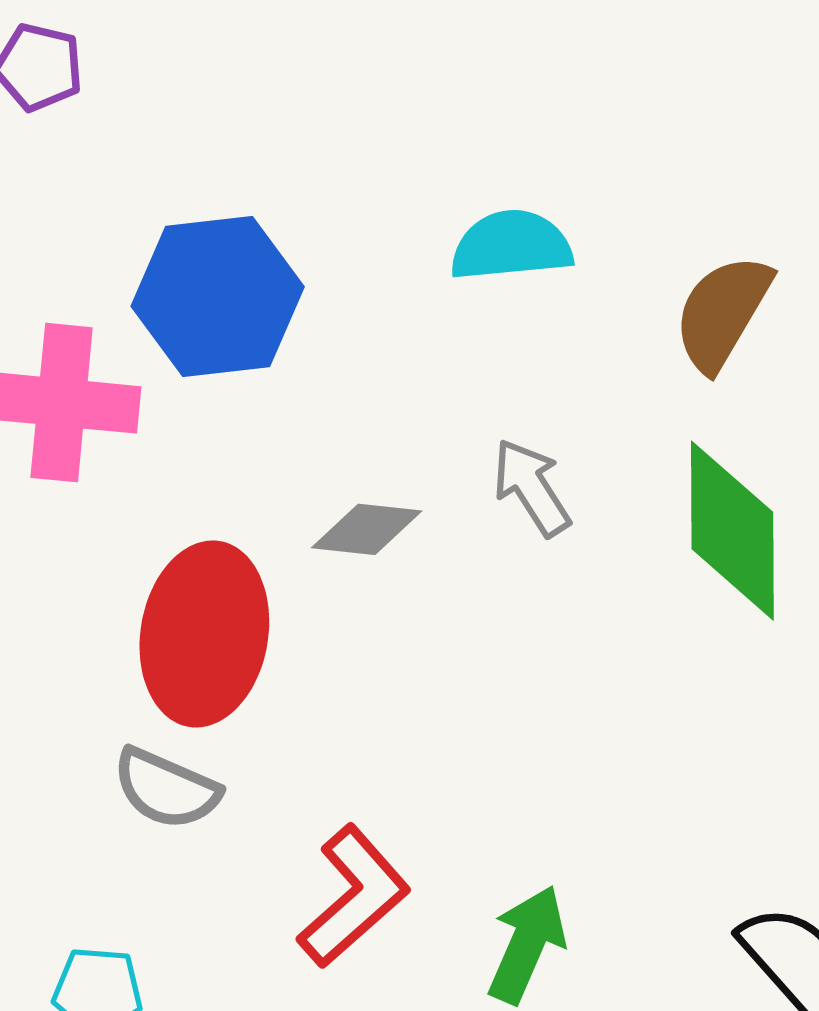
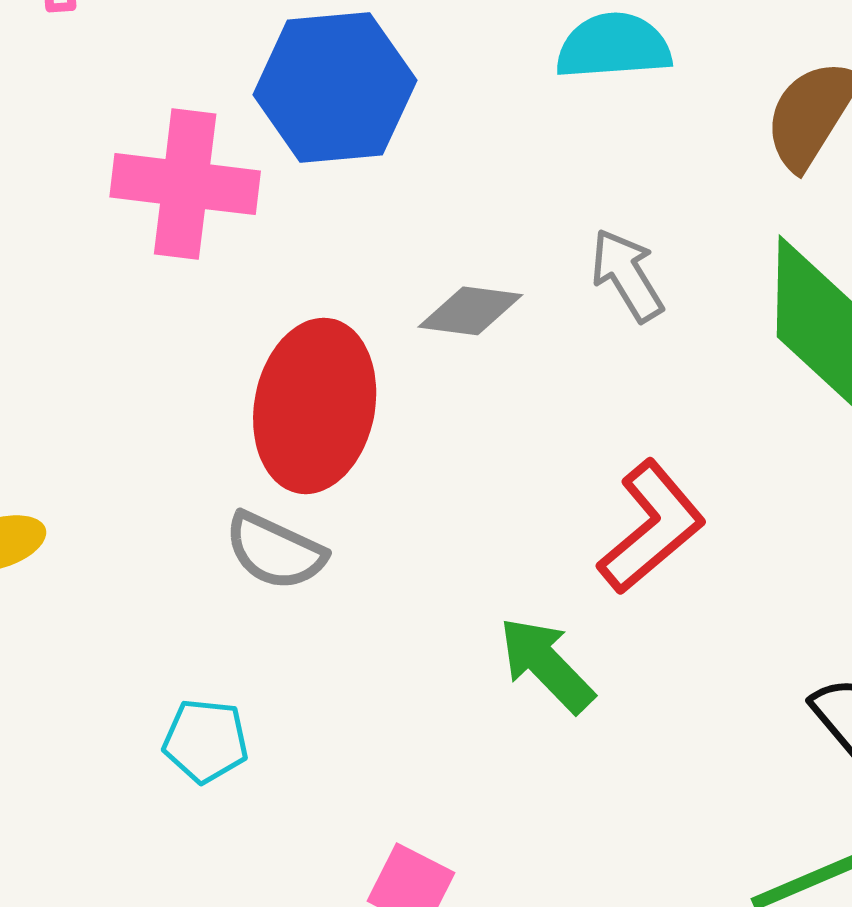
red L-shape: (354, 897) -> (652, 527), moved
green arrow: (527, 944) -> (546, 665), moved, turned -69

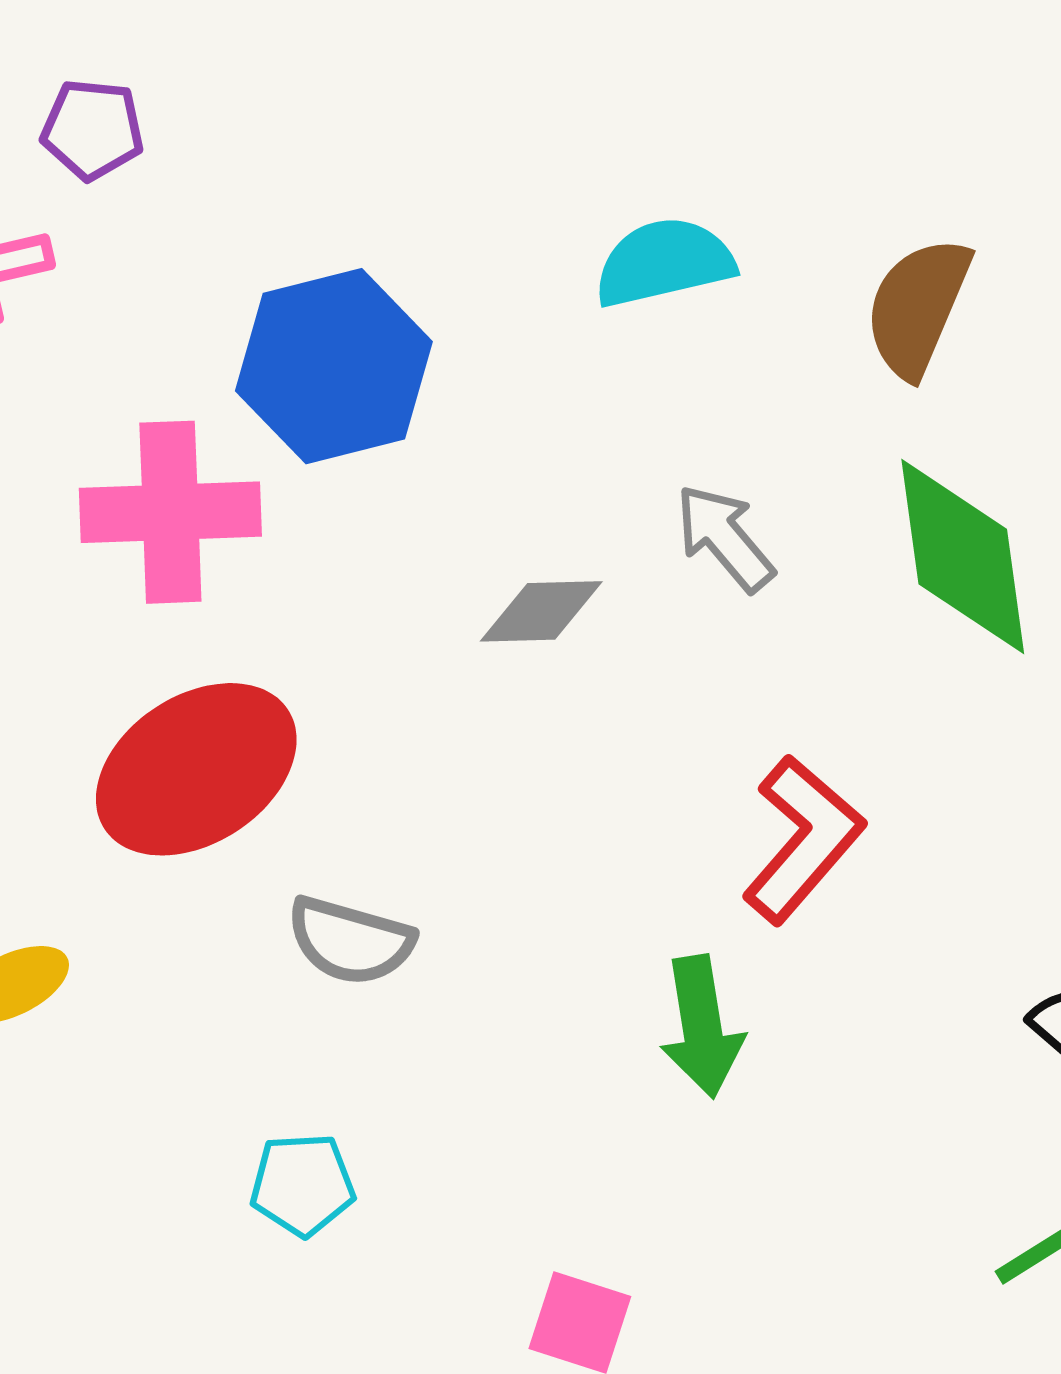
red ellipse: (315, 406) -> (196, 769), moved, turned 55
green arrow: (546, 665) -> (702, 1027), turned -136

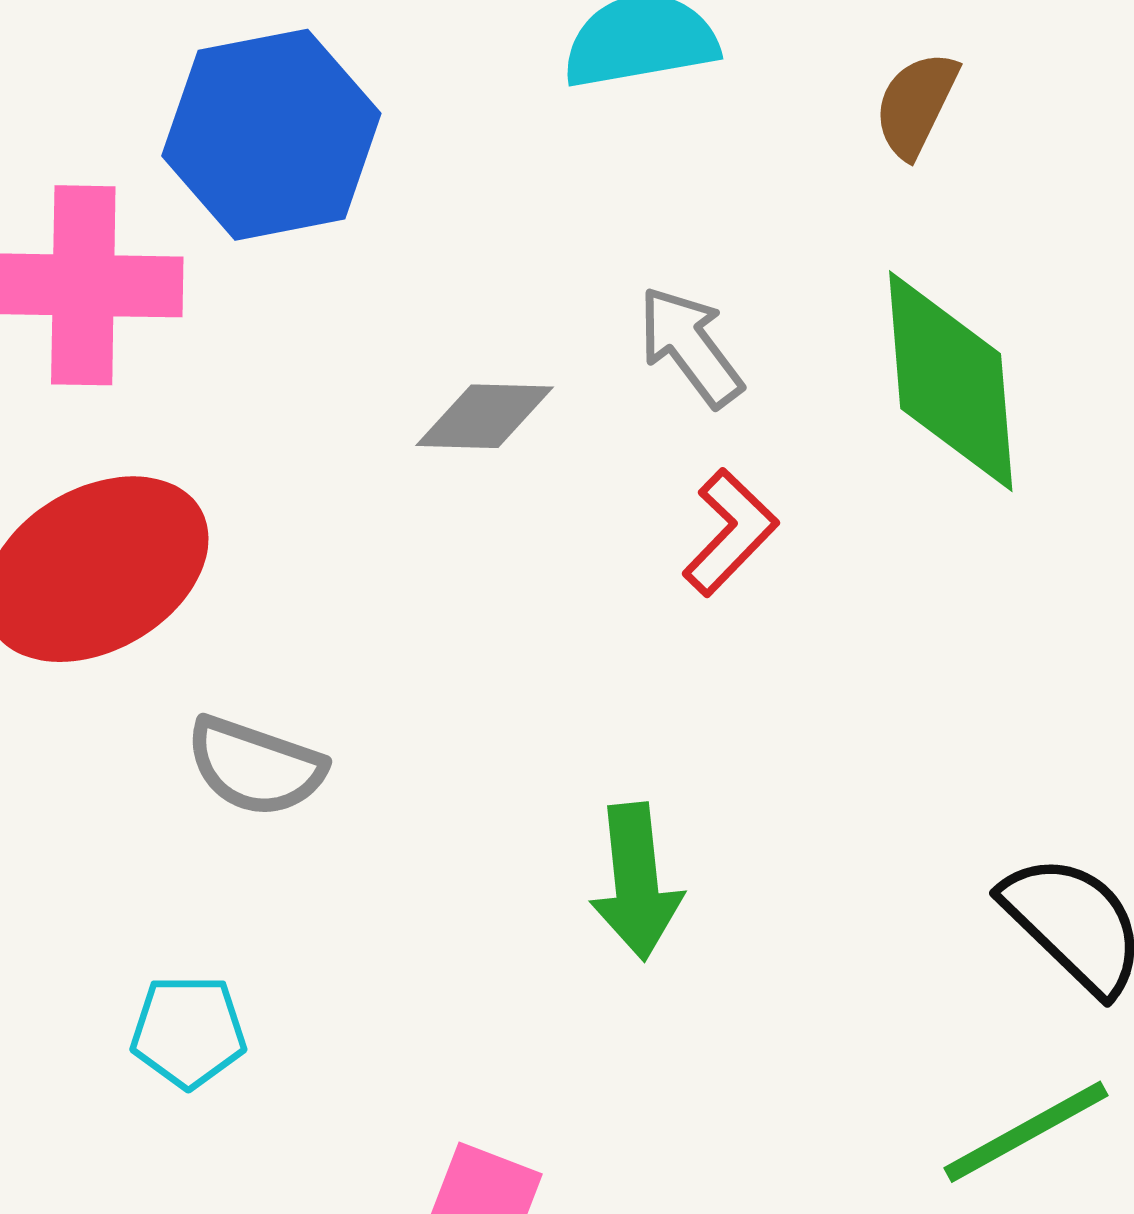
brown semicircle: (918, 307) -> (916, 104), size x0.7
red L-shape: (803, 839) -> (730, 532), moved, size x0.7

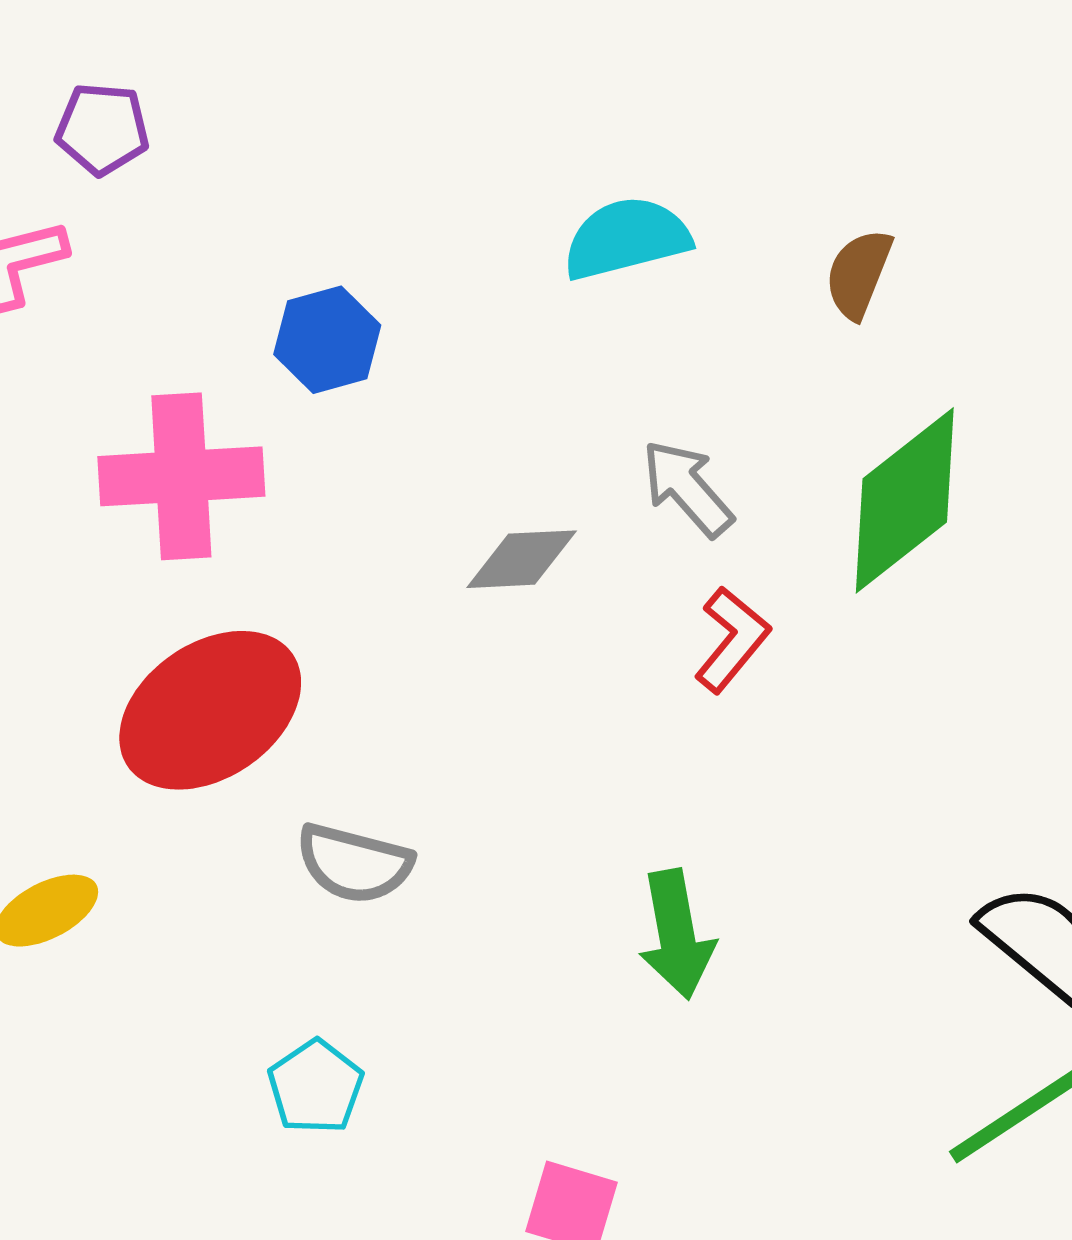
blue hexagon: (271, 135) -> (327, 340), size x0.6
green diamond: (951, 381) -> (905, 500), turned 61
cyan pentagon: (188, 1031) -> (316, 1087), turned -30

